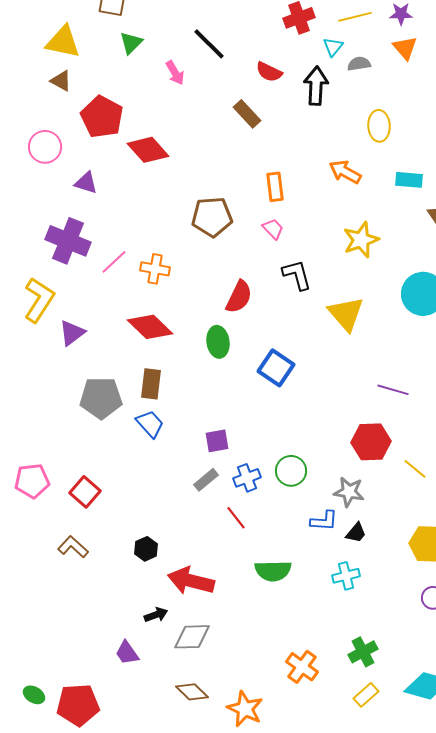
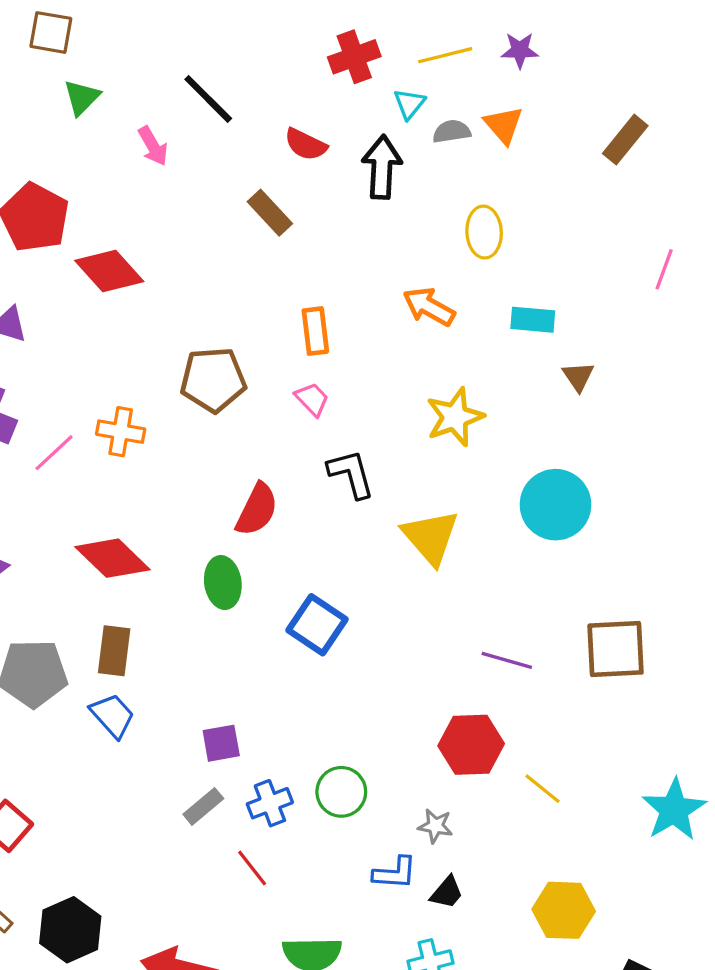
orange triangle: (405, 48) -> (504, 125), moved
orange cross: (155, 269) -> (121, 432), moved
gray star: (349, 492) -> (435, 826), size x0.7
black hexagon: (146, 549) -> (70, 930), moved, size x1.6

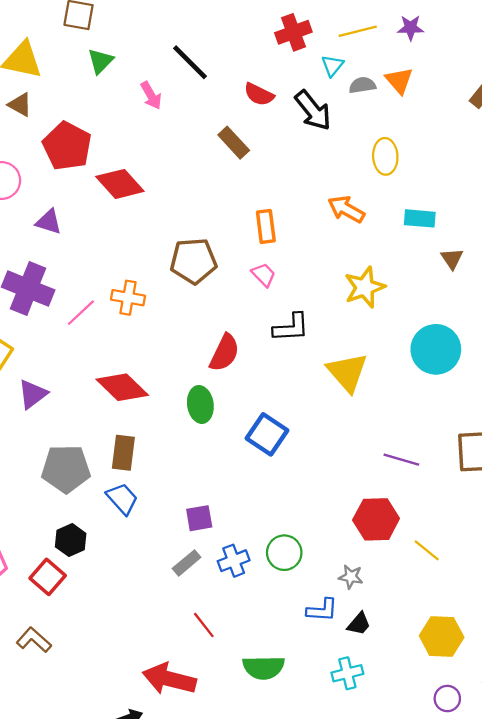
black arrow: (382, 167) -> (313, 110), turned 138
black L-shape: (351, 474) -> (291, 328), turned 102
red line: (252, 868) -> (204, 625), moved
black hexagon: (70, 930) -> (71, 540), moved, size x0.7

